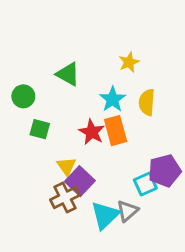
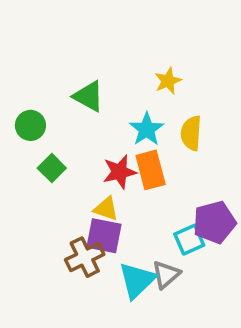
green square: (40, 129) -> (52, 168), turned 30
red star: (92, 132) -> (120, 172), turned 30
yellow triangle: (66, 166) -> (106, 209), moved, turned -36
purple square: (80, 181) -> (104, 236), turned -32

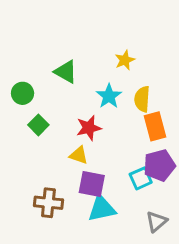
orange rectangle: (151, 170) -> (155, 126), moved
purple square: (104, 236) -> (92, 184), moved
brown cross: (85, 257) -> (48, 203), moved, turned 32
gray triangle: (166, 275) -> (156, 222), moved
cyan triangle: (137, 280) -> (102, 209), turned 32

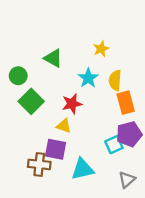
green square: (38, 125) -> (31, 101), size x1.5
purple square: (92, 184) -> (56, 149), moved

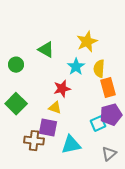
yellow star: (101, 49) -> (87, 42), size x1.5
green square: (31, 101) -> (16, 104), moved

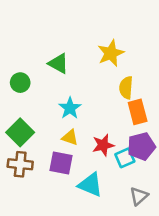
cyan star: (76, 67) -> (70, 108), moved
red star: (62, 89) -> (103, 145), moved
brown cross: (34, 141) -> (20, 164), moved
cyan triangle: (71, 145) -> (90, 185), turned 35

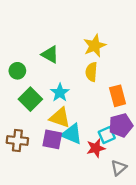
yellow semicircle: (126, 88) -> (91, 72), moved
green square: (20, 132) -> (30, 99), moved
yellow triangle: (70, 137) -> (60, 118), size x1.5
red star: (103, 145) -> (96, 148), moved
cyan triangle: (90, 185) -> (72, 134), moved

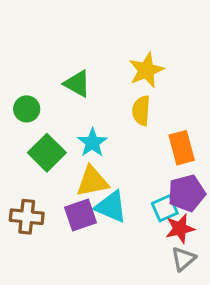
yellow triangle: (60, 118) -> (92, 181), turned -30
purple square: (52, 139) -> (81, 215), turned -30
red star: (96, 148) -> (180, 229), moved

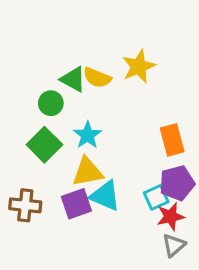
green circle: (27, 109) -> (51, 103), moved
yellow semicircle: (141, 111) -> (97, 78), moved, turned -72

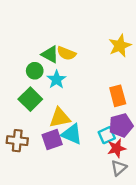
yellow star: (139, 66) -> (120, 46), moved
cyan star: (88, 135) -> (57, 79), moved

